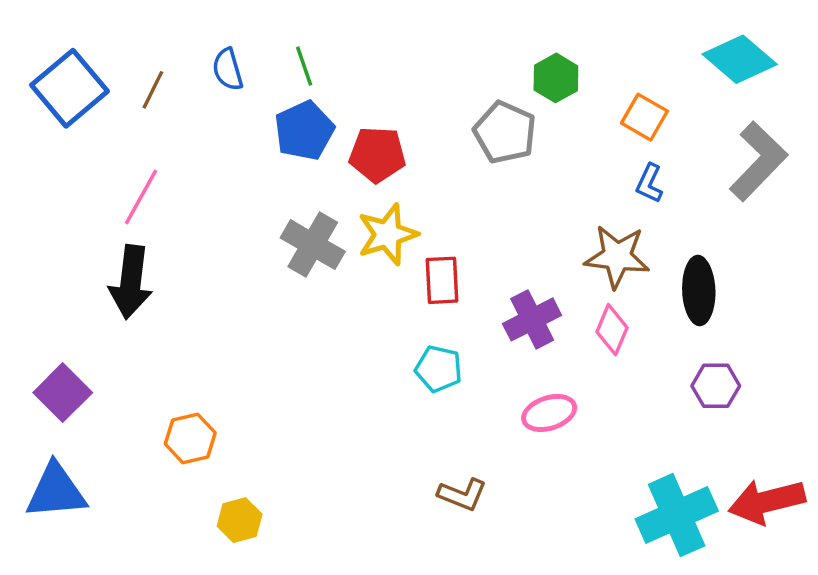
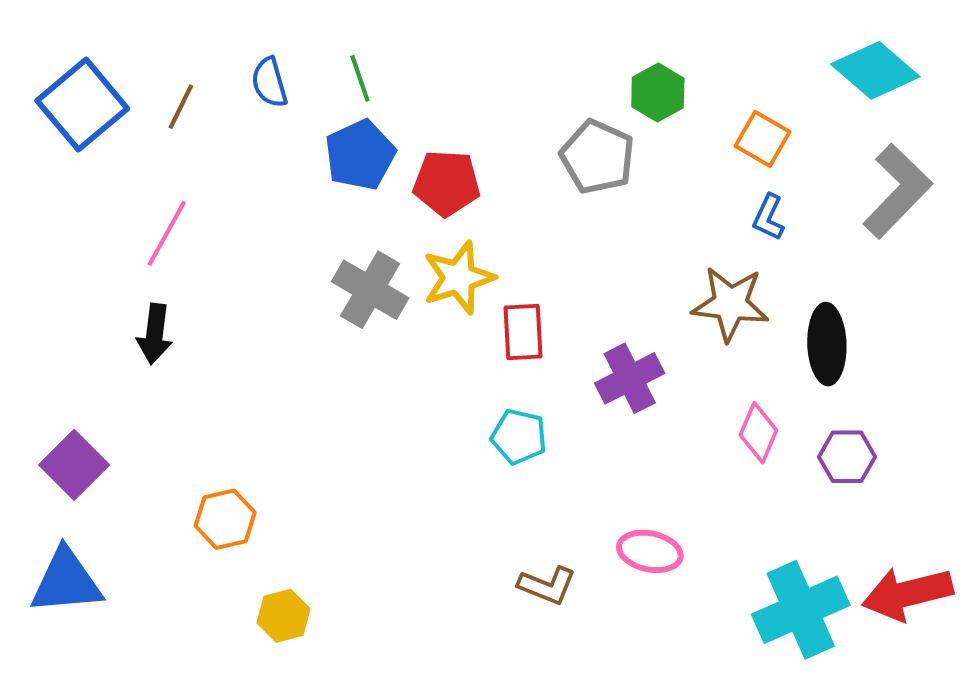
black arrow: (131, 282) -> (155, 334), size x0.7
pink diamond: (612, 330) -> (758, 433), moved
pink ellipse: (549, 413) -> (650, 551), moved, turned 30

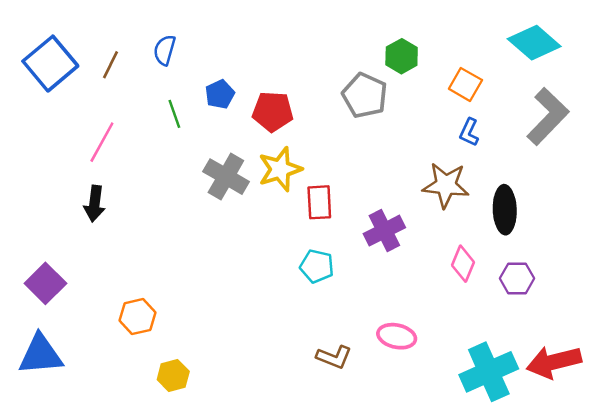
green line: (360, 78) -> (174, 114), moved
blue semicircle: (269, 82) -> (165, 50), turned 32
blue pentagon: (360, 155) -> (220, 94), size x0.7

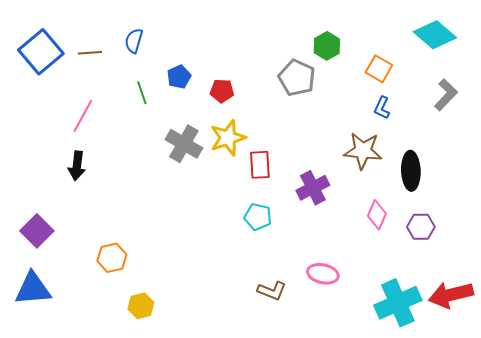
brown line: (111, 65) -> (90, 53), turned 60
red pentagon: (273, 111) -> (222, 91), size x0.7
gray L-shape: (548, 116) -> (446, 95), size x0.7

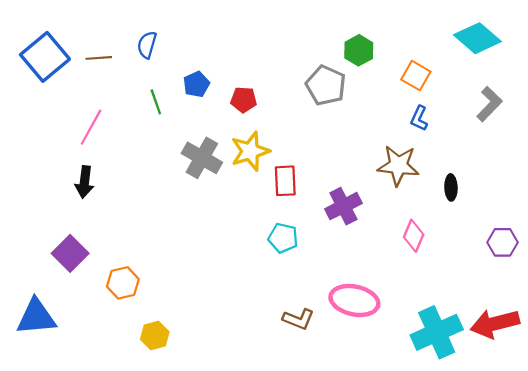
black ellipse: (411, 171) -> (451, 187), size x0.6
purple hexagon: (421, 227) -> (503, 242), moved
purple square: (37, 231) -> (70, 253), moved
pink ellipse: (323, 274) -> (354, 300), size x1.4

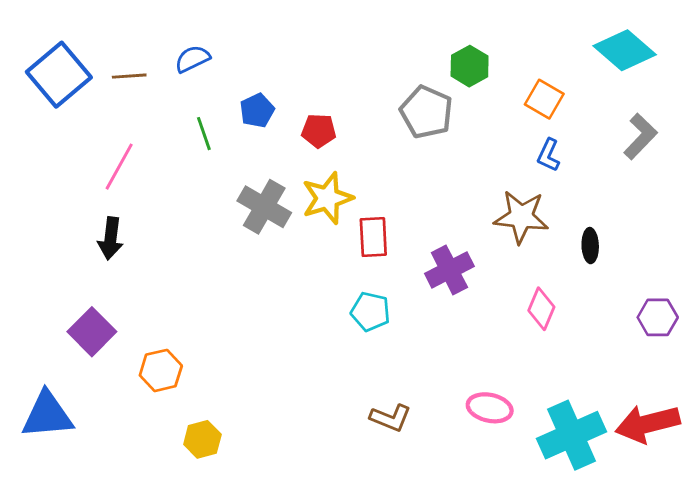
blue semicircle: (147, 45) -> (192, 59), turned 48
pink ellipse: (354, 300) -> (490, 408), moved, size x0.7

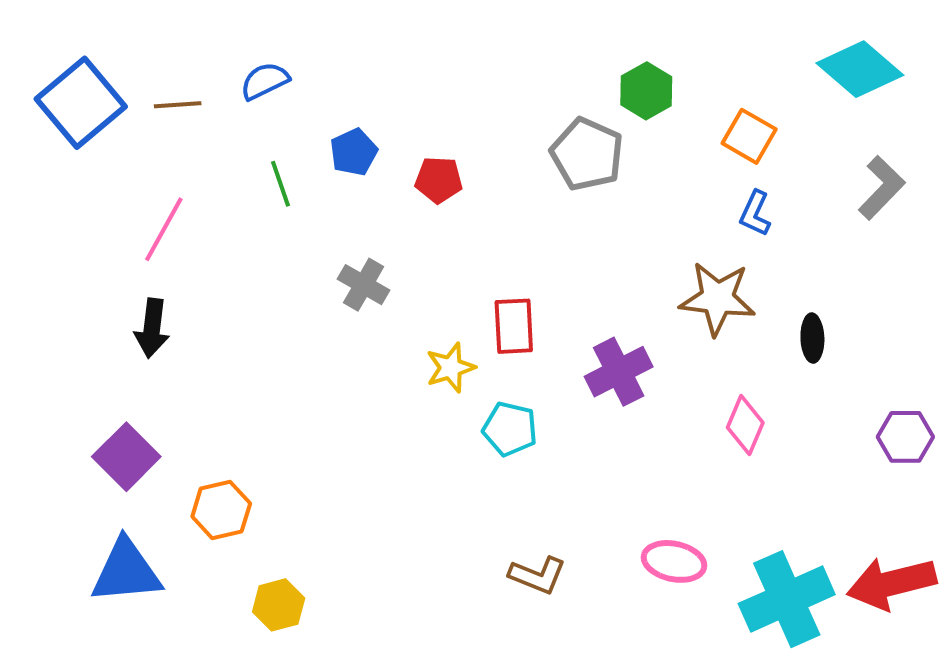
yellow star: (327, 198) -> (451, 368), moved, size x0.7
gray cross: (264, 207) -> (364, 285), size x0.7
blue triangle: (47, 415) -> (126, 571), moved

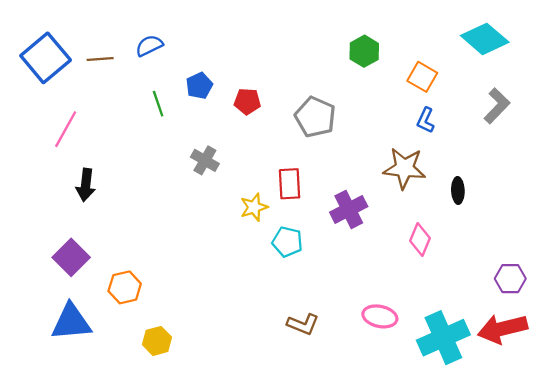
gray pentagon: (587, 154) -> (315, 117), moved
pink line: (164, 229) -> (66, 129), moved
purple hexagon: (905, 437) -> (510, 279), moved

